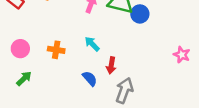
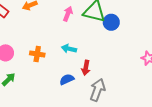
cyan arrow: (92, 44) -> (69, 49), turned -32
blue semicircle: (90, 79) -> (67, 79), turned -72

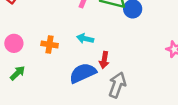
blue semicircle: (67, 79) -> (83, 73), size x1.6

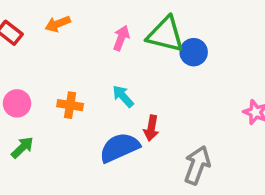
cyan arrow: (85, 39) -> (123, 96), turned 35
gray arrow: (117, 85) -> (197, 165), moved

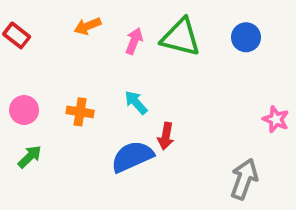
orange arrow: (58, 24) -> (87, 26), moved
blue circle: (194, 52) -> (246, 37), moved
gray arrow: (197, 165) -> (244, 179), moved

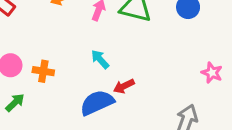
orange cross: (80, 112) -> (43, 71), moved
red arrow: (166, 136) -> (124, 86), turned 54

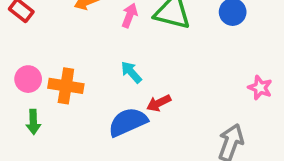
orange cross: (43, 71) -> (66, 86), size x1.4
green arrow: (15, 103) -> (33, 122), turned 132

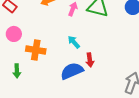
pink circle: (28, 79) -> (14, 34), moved
red arrow: (159, 103) -> (90, 60), turned -72

